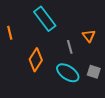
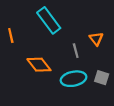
orange diamond: (36, 60) -> (39, 65), turned -70
cyan ellipse: (68, 73) -> (74, 79), turned -45

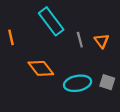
gray line: (76, 51) -> (80, 40), moved

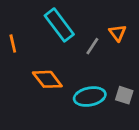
gray line: (80, 40) -> (92, 46), turned 49
orange triangle: (102, 41) -> (118, 33), moved

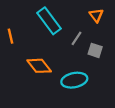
orange triangle: (118, 33) -> (96, 15), moved
gray square: (124, 95) -> (95, 50), moved

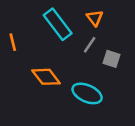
orange triangle: (96, 15) -> (95, 18), moved
cyan ellipse: (74, 80) -> (87, 93), turned 35

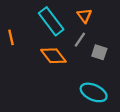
orange diamond: (46, 77) -> (53, 56), moved
cyan ellipse: (87, 93) -> (94, 92), moved

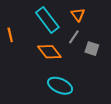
cyan ellipse: (94, 92) -> (60, 86), moved

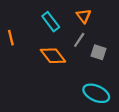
cyan rectangle: (47, 20) -> (51, 22), size x0.7
cyan ellipse: (60, 86) -> (96, 93), moved

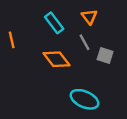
gray line: (79, 40) -> (84, 42), turned -63
cyan ellipse: (96, 93) -> (84, 99), moved

